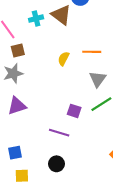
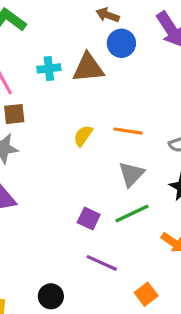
brown triangle: (61, 15) -> (88, 68), turned -50
purple line: (59, 133) -> (102, 263), moved

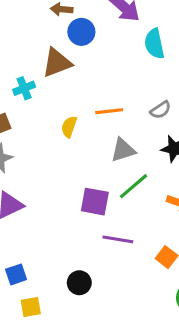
cyan cross: (49, 68) -> (24, 88), moved
gray triangle: (131, 174) -> (123, 150), turned 44
purple square: (89, 218) -> (95, 202), size x1.4

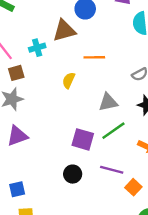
orange line: (109, 111) -> (94, 57), moved
purple line: (118, 239) -> (112, 170), moved
black circle: (79, 283) -> (73, 174), moved

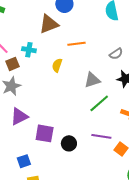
cyan cross: (37, 48) -> (29, 50), moved, turned 32
purple square: (83, 139) -> (45, 133), moved

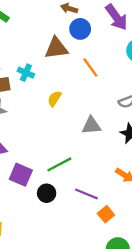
orange line: (77, 44) -> (90, 68), moved, turned 48
green line: (99, 103) -> (59, 164), moved

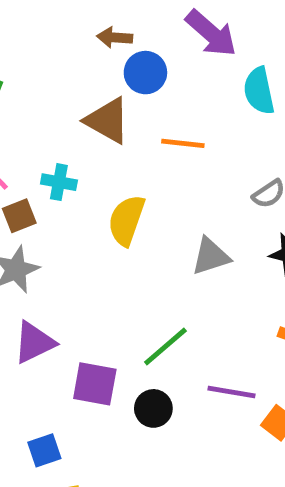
brown triangle: (56, 48) -> (107, 121), turned 50
orange line: (90, 68) -> (183, 143), turned -35
yellow semicircle: (54, 99) -> (126, 220), size x1.5

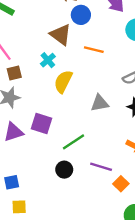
cyan cross: (59, 182) -> (48, 60), moved, turned 32
purple square: (95, 384) -> (41, 124), moved

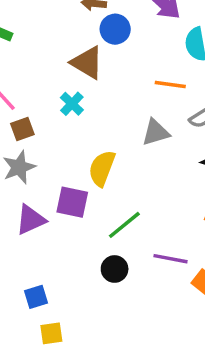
orange line: (94, 50) -> (170, 84), moved
yellow semicircle: (63, 82) -> (102, 168), moved
gray triangle: (100, 103) -> (156, 132), moved

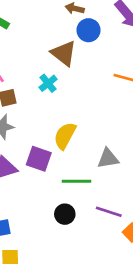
gray triangle: (156, 132) -> (108, 158), moved
green line: (124, 225) -> (77, 181), turned 32

